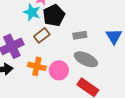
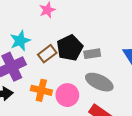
cyan star: (32, 12) -> (20, 41), moved, turned 30
black pentagon: (54, 15) -> (70, 48), moved

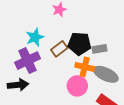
black pentagon: (70, 48) -> (79, 44), turned 30
orange cross: (41, 90) -> (85, 67), moved

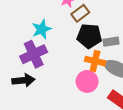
brown rectangle: (59, 49) -> (80, 13), moved

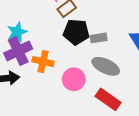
cyan star: (42, 29) -> (17, 32), moved
orange cross: (95, 61) -> (43, 62), moved

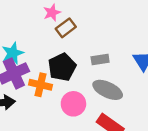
black pentagon: (76, 32) -> (62, 67), moved, turned -30

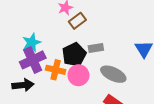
gray rectangle: (100, 59) -> (96, 48), moved
pink circle: (73, 104) -> (78, 75), moved

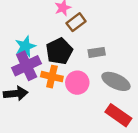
black pentagon: (74, 55) -> (59, 51), moved

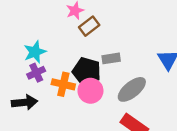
black pentagon: (59, 51) -> (87, 71), moved, turned -30
purple cross: (27, 66) -> (36, 73), size x0.6
gray ellipse: (116, 81) -> (132, 89), turned -64

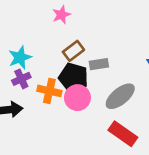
brown rectangle: (89, 26) -> (73, 51), moved

